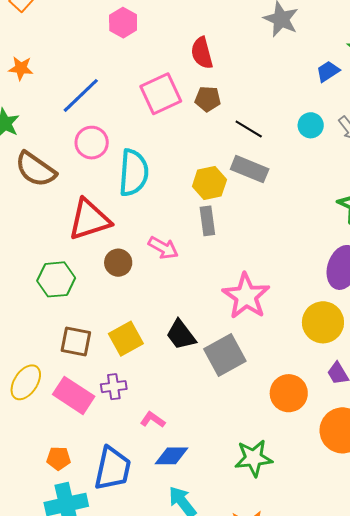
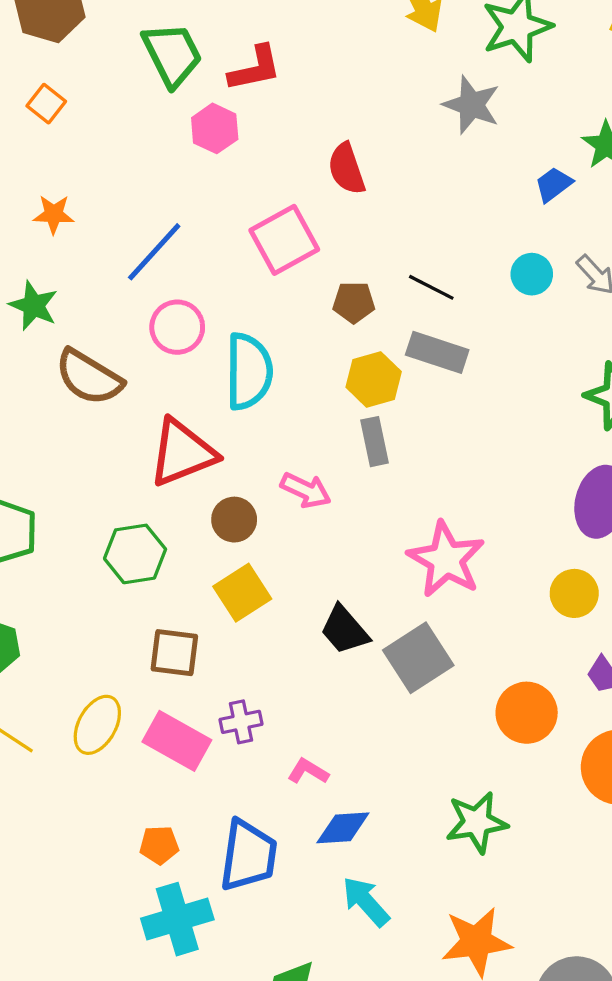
brown pentagon: (208, 99) -> (354, 302), moved
yellow circle: (323, 322) -> (574, 593), size x0.7
yellow square: (126, 339) -> (242, 593), moved

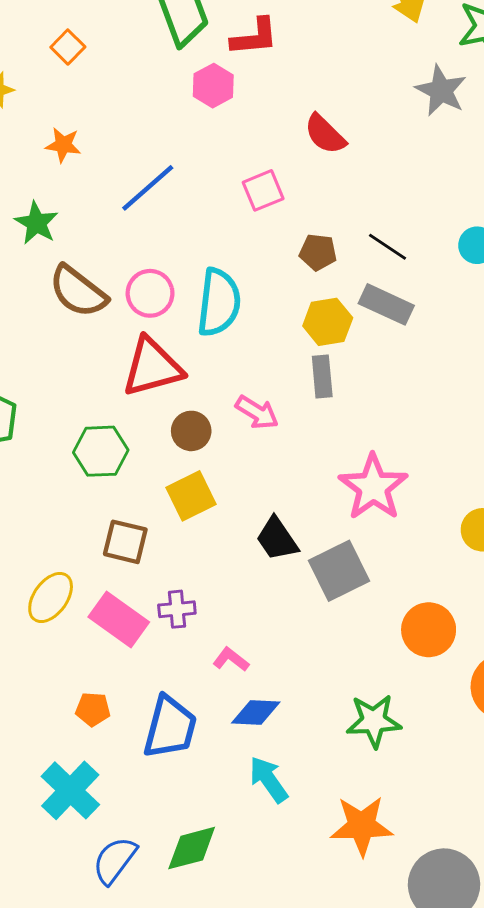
red semicircle: (347, 169) -> (325, 134), turned -33
pink square: (284, 240) -> (263, 190), size x0.7
pink circle: (177, 327) -> (150, 293), moved
cyan cross: (177, 919) -> (70, 790), moved, turned -36

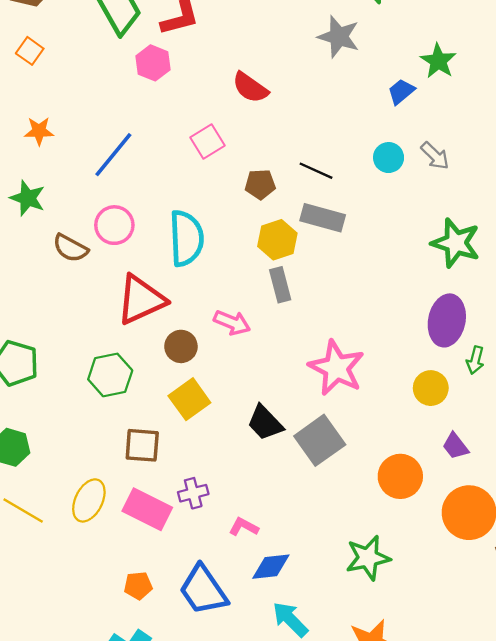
brown semicircle: (78, 291) -> (70, 248), size x0.7
pink circle: (150, 293) -> (114, 225), moved
blue trapezoid: (170, 727) -> (203, 590), turned 140

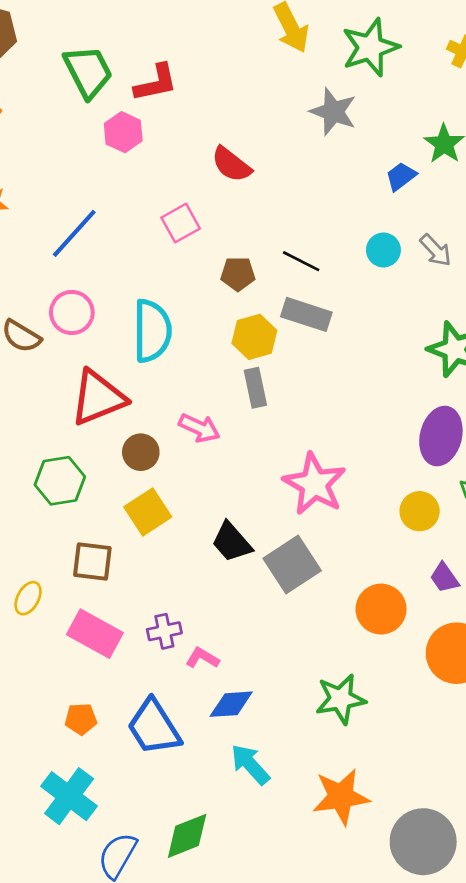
purple cross: (193, 493) -> (164, 631), moved
yellow ellipse: (89, 500) -> (28, 598), moved, size x0.7

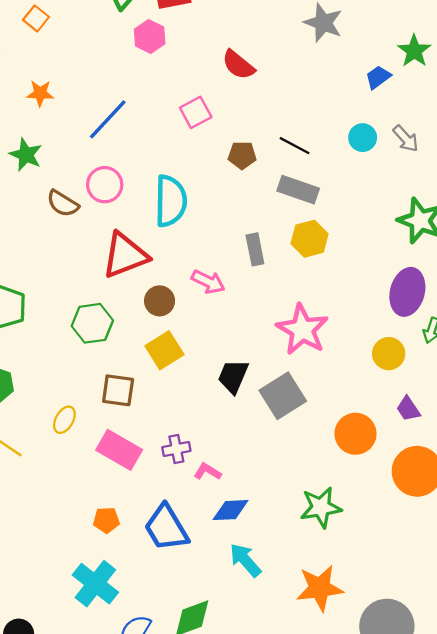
yellow hexagon: (254, 337) -> (310, 239), moved
black trapezoid: (232, 542) -> (233, 376), turned 63

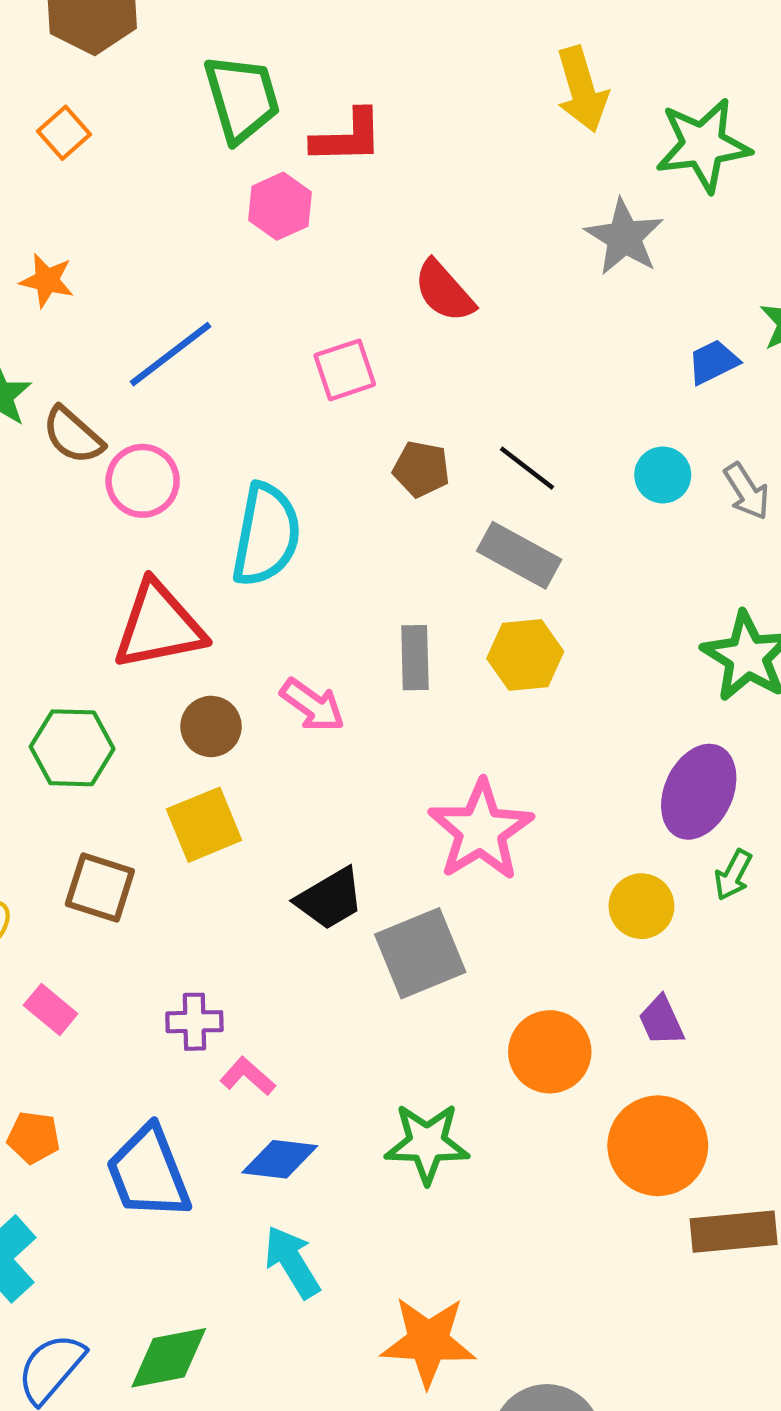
brown semicircle: (63, 203) -> (73, 435), moved
black trapezoid: (233, 376) -> (330, 899), turned -153
pink rectangle: (119, 450) -> (51, 1009), moved, size x0.6
green star: (321, 507) -> (427, 1143), moved

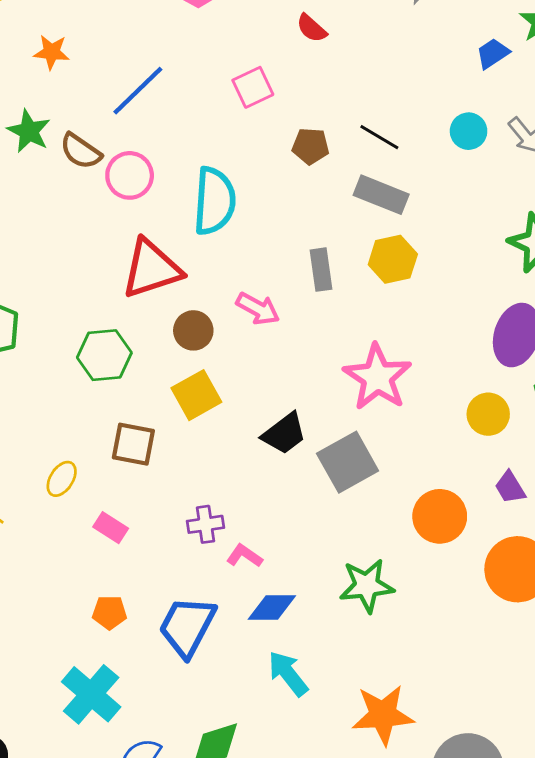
red semicircle: (444, 291) -> (312, 28), size x0.7
blue trapezoid: (148, 1173) -> (187, 626), turned 56

